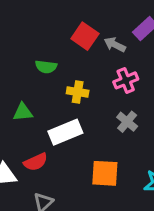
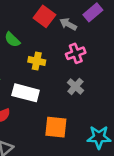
green semicircle: (46, 67) -> (12, 40), turned 35
white rectangle: (65, 132) -> (26, 93), turned 35

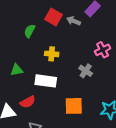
green semicircle: (12, 40) -> (30, 31), moved, turned 80
pink cross: (76, 53) -> (103, 50), moved

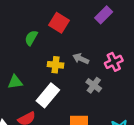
gray arrow: (74, 21) -> (81, 59), moved
white rectangle: (46, 81) -> (48, 95), turned -60

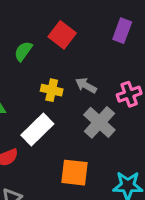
purple rectangle: (104, 15) -> (122, 31), turned -30
gray cross: (94, 85) -> (99, 122), size x1.5

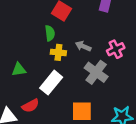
green semicircle: (23, 51) -> (50, 33), moved, turned 144

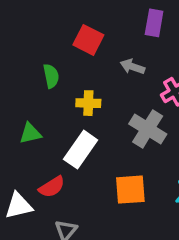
green semicircle: (50, 33) -> (51, 76), moved
gray arrow: (83, 46) -> (132, 67), moved

